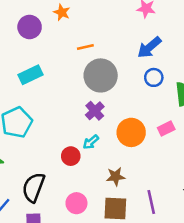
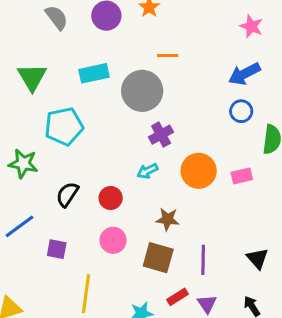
gray circle: (101, 75) -> (142, 91), moved
red circle: (71, 156) -> (111, 198), moved
black semicircle: (34, 187) -> (67, 194), moved, size x0.7

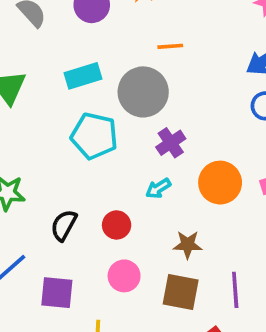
cyan pentagon: (64, 126) -> (94, 136), moved, turned 30
purple square: (57, 249) -> (57, 293), size x1.4

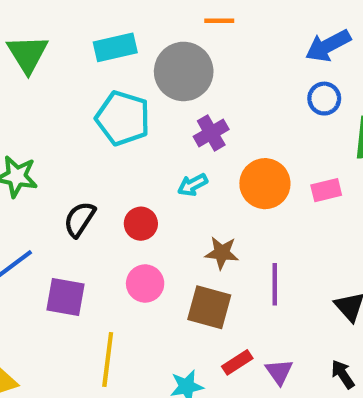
purple line: (235, 290) -> (275, 284), moved

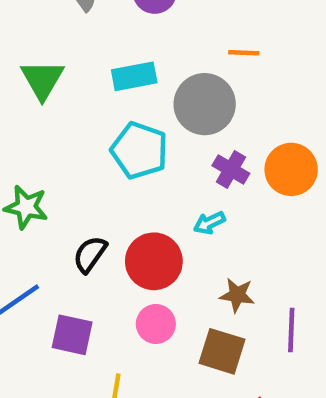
purple cross: (211, 133) -> (231, 169), turned -32
orange circle: (265, 184) -> (291, 169), moved
red circle: (141, 224) -> (154, 261), size x1.6

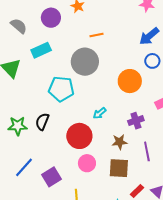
cyan rectangle: (134, 76) -> (41, 50), moved
purple cross: (231, 169) -> (136, 121), moved, turned -35
black semicircle: (90, 254) -> (42, 122), moved
purple square: (72, 335) -> (51, 177), turned -30

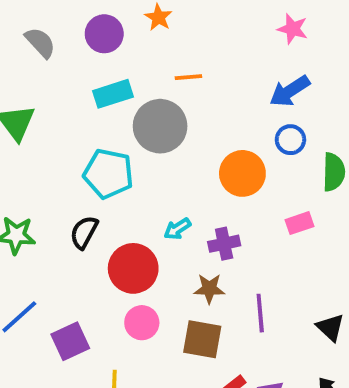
cyan rectangle: (41, 50) -> (113, 94), moved
purple cross: (136, 121) -> (224, 244), moved
black semicircle: (42, 122) -> (84, 232), moved

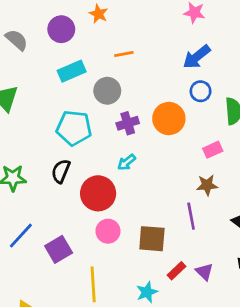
gray circle: (160, 126) -> (107, 91), size x0.7
purple cross: (224, 244) -> (128, 123), moved
brown star: (209, 289) -> (207, 185), moved

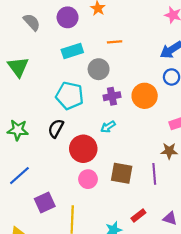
brown square: (152, 239) -> (122, 173), moved
purple square: (59, 249) -> (45, 202), moved
purple triangle: (204, 272) -> (170, 218), moved, turned -32

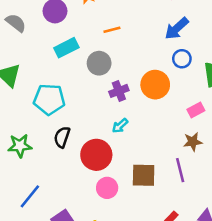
cyan pentagon: (70, 96) -> (49, 99), moved

